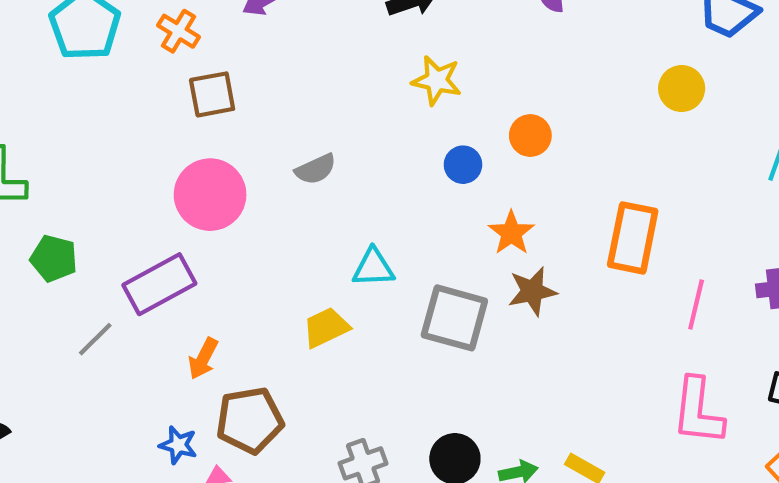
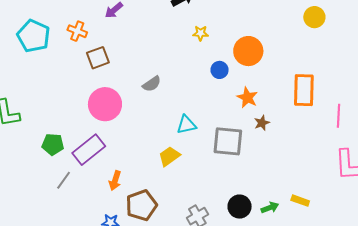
yellow star: (437, 80) -> (201, 33), size x0.7
orange circle: (530, 136) -> (248, 51), size x1.5
green pentagon: (54, 258) -> (53, 144), moved
brown star: (532, 291) -> (262, 123), size x0.7

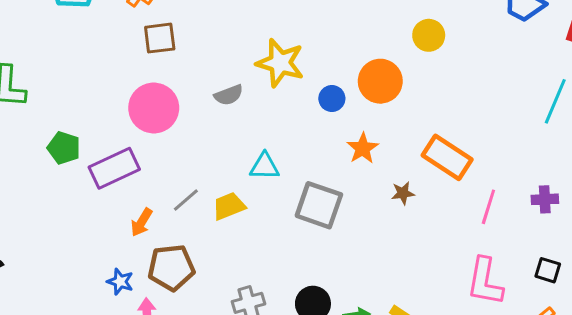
yellow circle: (314, 17) -> (429, 35), moved
yellow star: (201, 33) -> (280, 63), moved, size x2.0
orange rectangle: (304, 90) -> (447, 157), turned -72
brown star: (262, 123) -> (403, 193), moved
gray line: (64, 180) -> (186, 200), moved

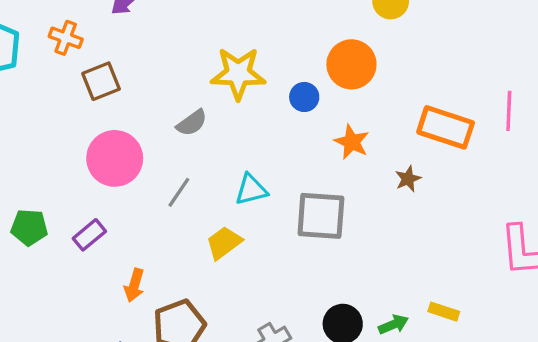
purple rectangle: (114, 168) -> (89, 235), size x0.6
gray line: (186, 200) -> (179, 192), moved
pink line: (488, 207) -> (509, 111), moved

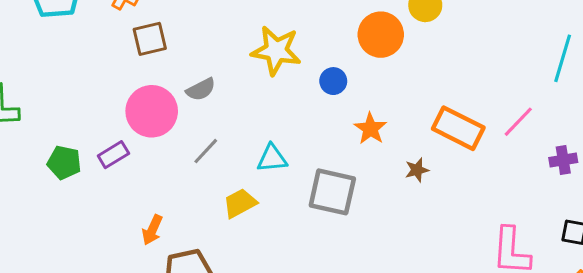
orange circle: (351, 64) -> (381, 35), moved
pink line: (509, 111) -> (518, 122), turned 33
gray semicircle: (192, 123) -> (201, 89), moved
purple rectangle: (89, 235) -> (113, 155), moved

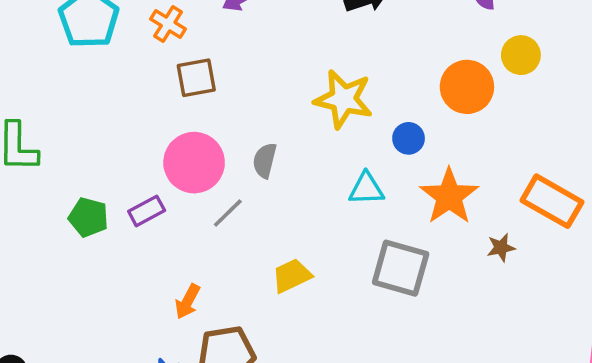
gray semicircle: (201, 89) -> (265, 160), moved, turned 128
orange star: (370, 129) -> (449, 196), size x1.5
gray line: (206, 151) -> (228, 213), moved
cyan triangle: (272, 158) -> (366, 189), moved

